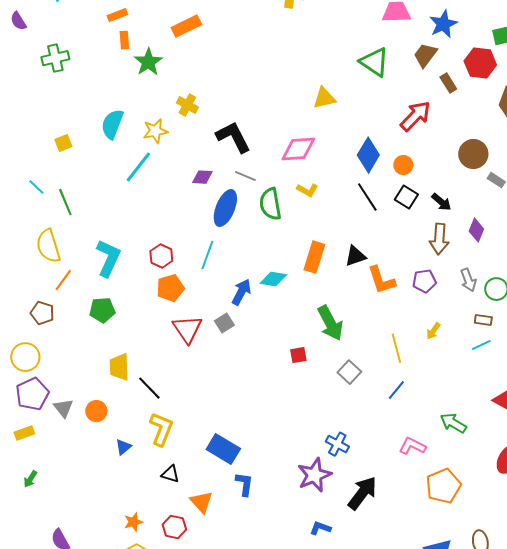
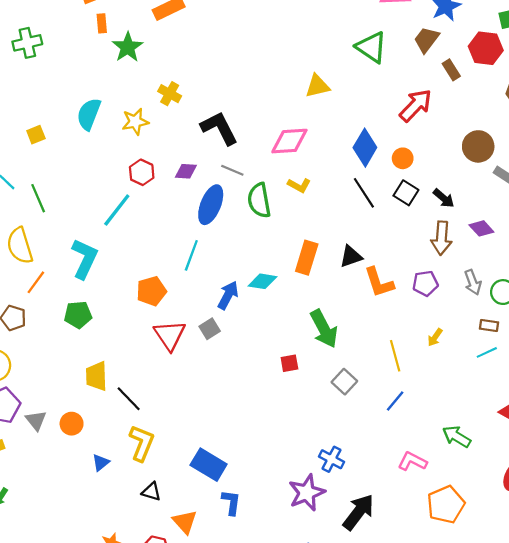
cyan line: (138, 167) -> (117, 210), moved
purple diamond: (476, 230) -> (481, 228), turned -65
red hexagon: (161, 256) -> (142, 172), moved

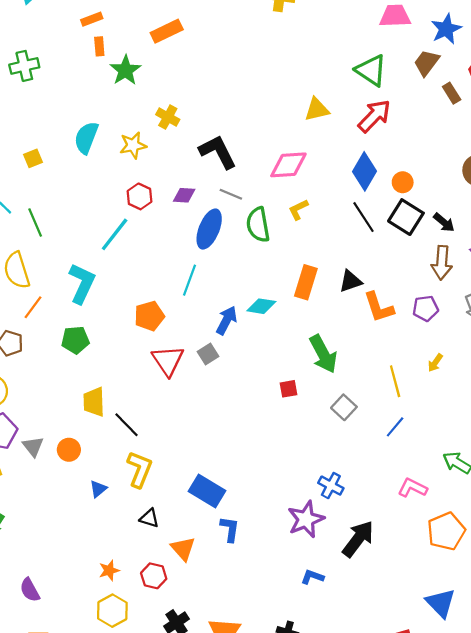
red arrow: (416, 105) -> (374, 116), moved
yellow L-shape: (299, 185) -> (298, 209), turned 125
black square: (406, 193) -> (406, 217), size x1.4

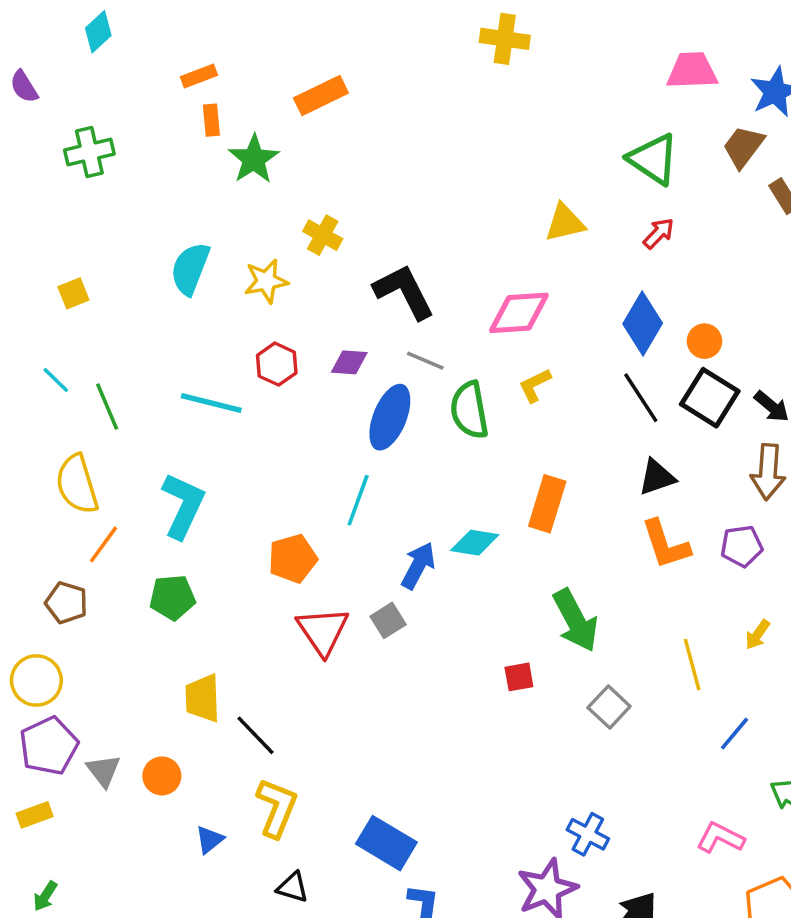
red arrow: (374, 116) -> (659, 233), size x0.6
yellow square: (33, 158) -> (73, 293), moved
cyan line: (115, 234) -> (211, 403), moved, turned 66
black triangle: (350, 281) -> (657, 477), moved
blue line: (395, 427) -> (735, 734), moved

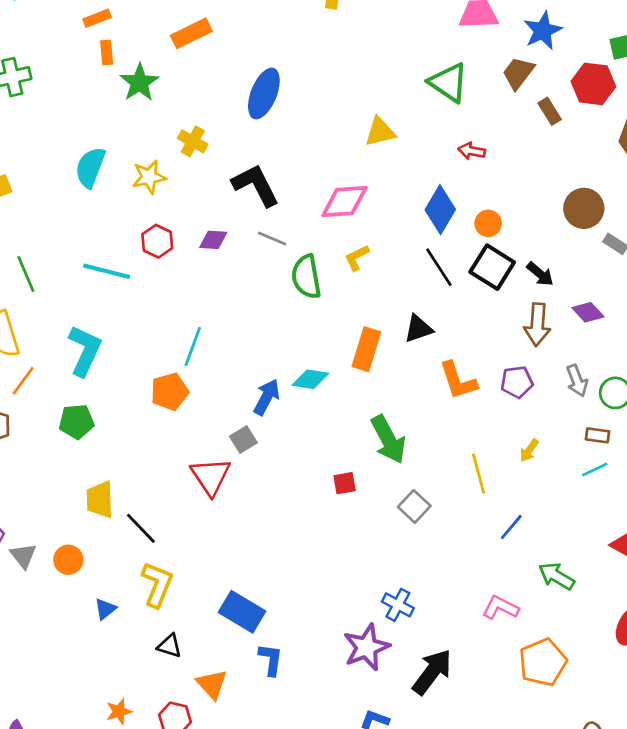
red arrow: (659, 233) -> (472, 151), moved, turned -124
blue ellipse: (390, 417) -> (264, 94), moved
black triangle: (657, 477) -> (418, 329), moved
cyan line: (358, 500) -> (193, 346), moved
red triangle: (323, 631) -> (211, 476), moved

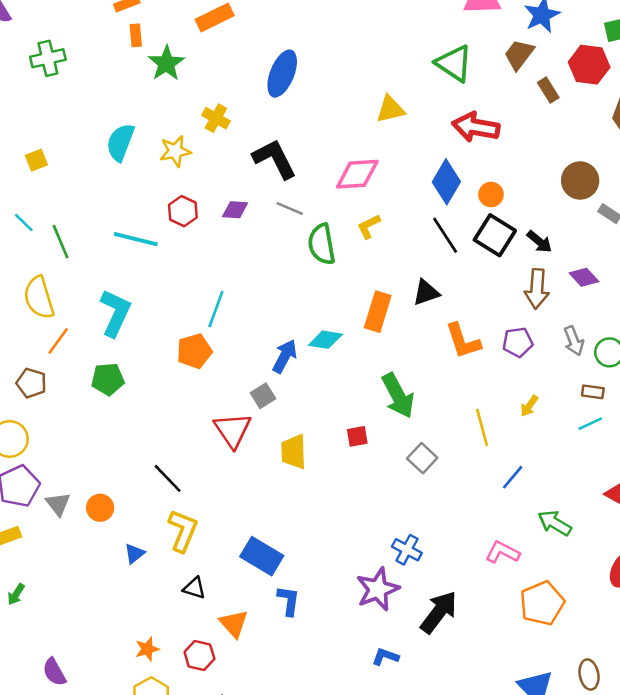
red arrow: (472, 151) -> (476, 127), size x1.8
yellow trapezoid: (100, 500) -> (294, 452), moved

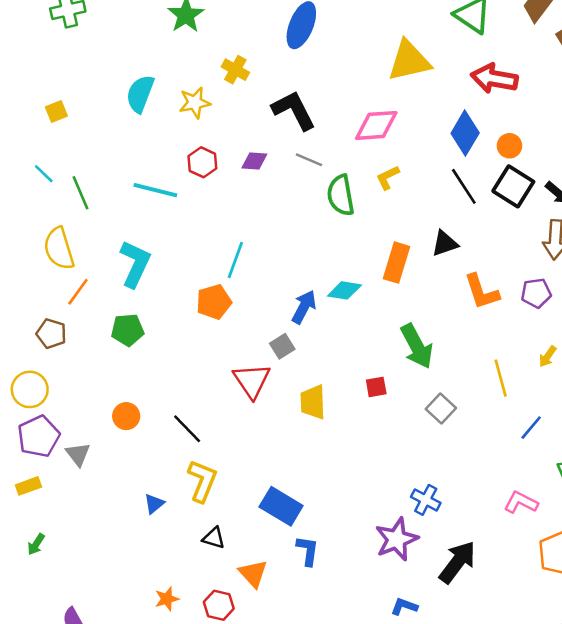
yellow triangle: (390, 109) -> (409, 61), size x1.5
orange circle: (100, 508) -> (126, 416), moved

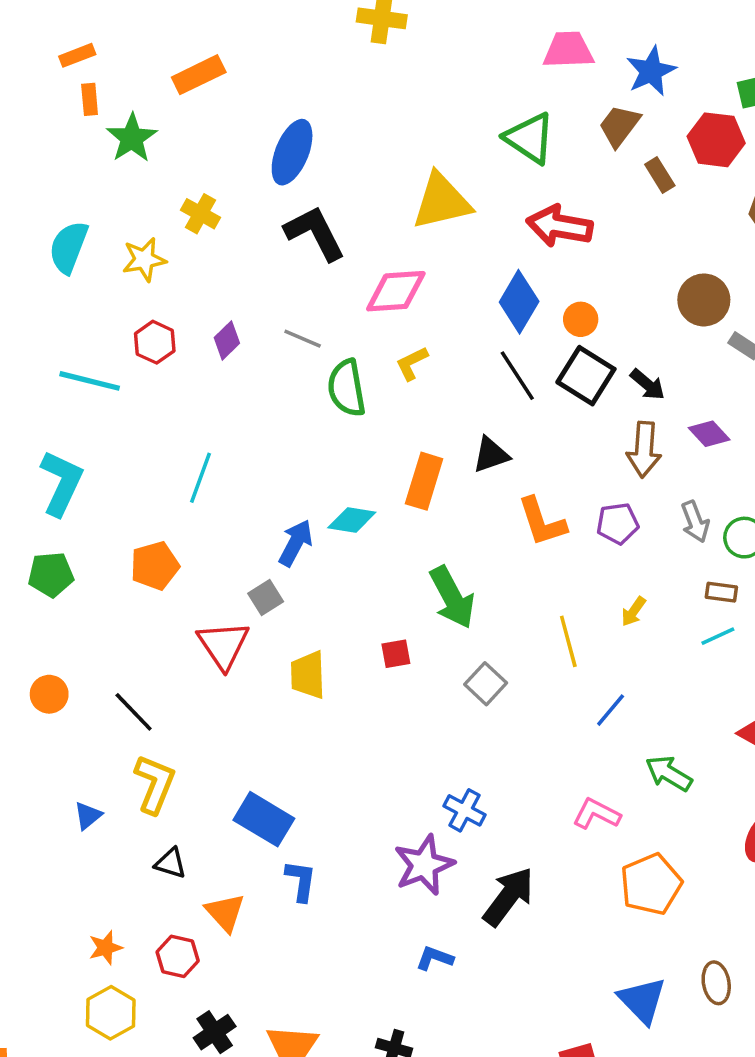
black L-shape: (294, 110) -> (315, 233), moved
purple diamond: (254, 161) -> (227, 340), turned -48
orange pentagon: (214, 302) -> (155, 566), moved

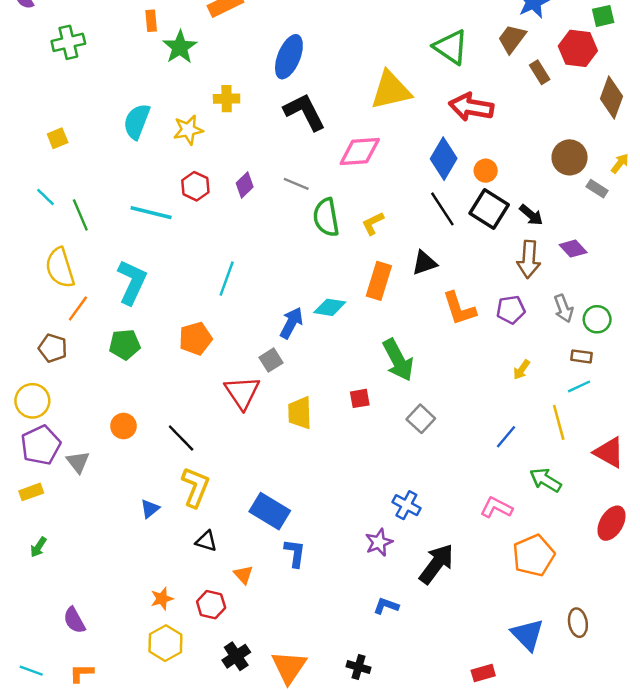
yellow cross: (200, 214) -> (227, 99), turned -30
yellow L-shape: (412, 363) -> (373, 223), moved
yellow line: (568, 641) -> (559, 422), moved
purple star: (424, 865) -> (379, 542), size x0.7
orange triangle: (225, 912) -> (243, 575), size x0.7

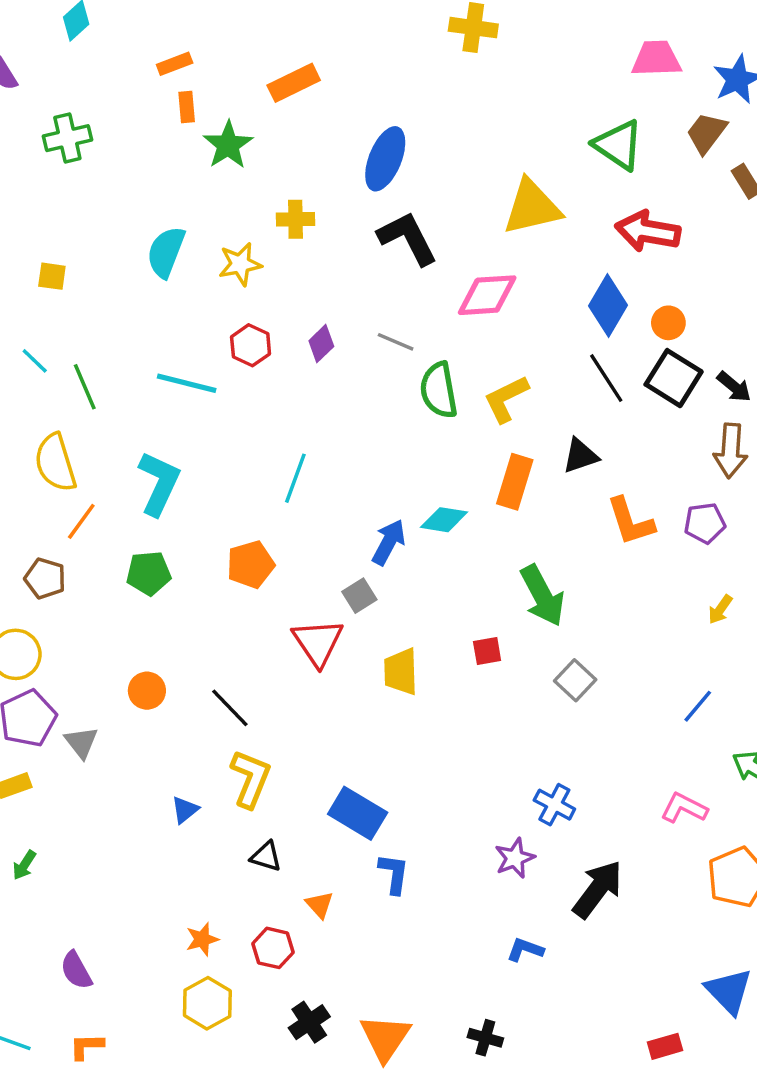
yellow square: (58, 138) -> (52, 276), turned 30
yellow L-shape: (373, 223) -> (506, 399), size x1.4

